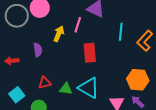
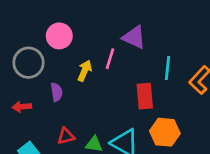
gray circle: (17, 16) -> (29, 63), moved
red rectangle: (90, 53) -> (145, 96), moved
orange hexagon: (138, 80) -> (165, 132), moved

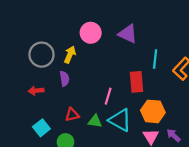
pink circle: (59, 36) -> (91, 33), moved
pink line: (110, 59) -> (108, 96), moved
yellow arrow: (85, 71) -> (70, 55), moved

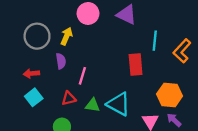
pink line: (108, 96) -> (82, 76), moved
orange hexagon: (153, 111) -> (170, 95), moved
cyan square: (41, 128) -> (34, 97), moved

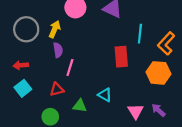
purple semicircle: (61, 61) -> (58, 50), moved
orange hexagon: (170, 95) -> (158, 73), moved
cyan triangle: (119, 104) -> (105, 95), size x0.6
green triangle: (93, 105) -> (80, 106), moved

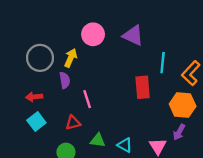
purple semicircle: (58, 50) -> (65, 80), moved
pink line: (70, 68) -> (87, 99), turned -35
cyan triangle: (105, 95) -> (125, 145), moved
purple arrow: (158, 110) -> (179, 132), moved, turned -104

